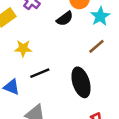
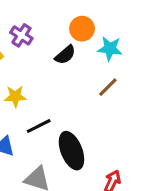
cyan star: (100, 16) -> (110, 49), turned -30
black ellipse: (81, 82) -> (71, 151), moved

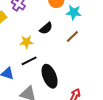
black semicircle: (65, 55) -> (46, 28), moved
yellow star: (15, 96) -> (26, 42), moved

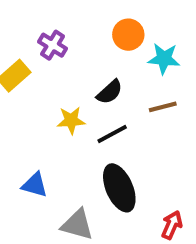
brown line: (72, 37) -> (163, 107), turned 32
black line: (29, 61) -> (112, 134), moved

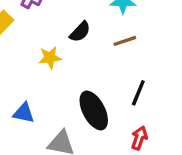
black line: (112, 134) -> (138, 93), moved, turned -35

